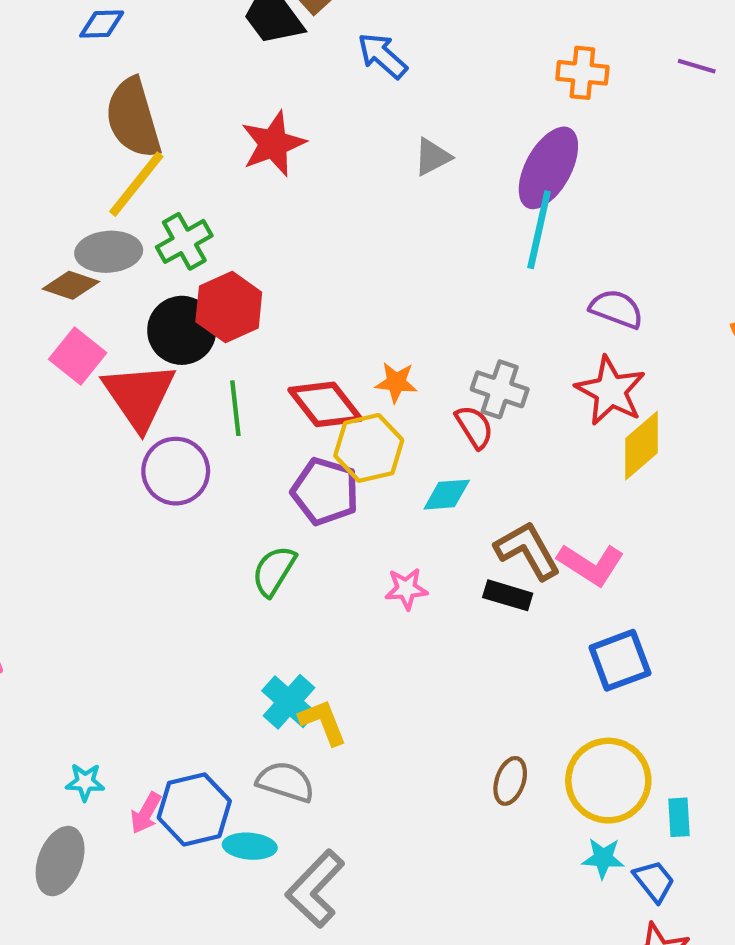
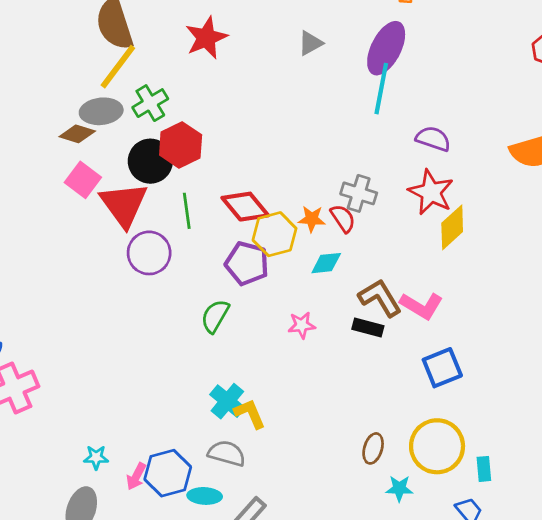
orange star: (396, 382) -> (312, 219), moved
cyan star: (603, 858) -> (399, 488), moved

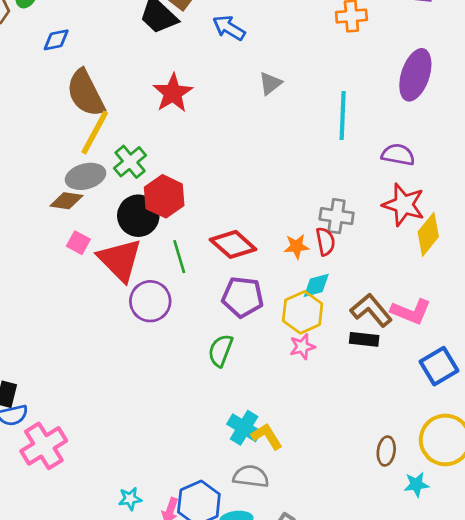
purple ellipse: (386, 48) -> (415, 75), moved
pink square: (83, 180) -> (78, 243), size x0.7
red semicircle: (343, 218) -> (325, 242), turned 32
yellow hexagon: (274, 234) -> (303, 312), moved

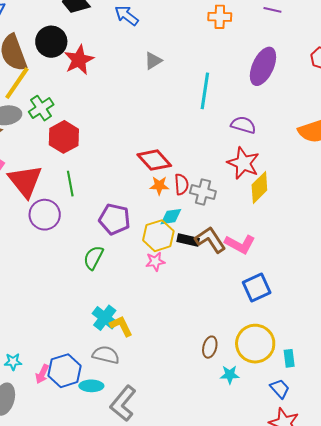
black circle: (138, 216) -> (51, 42), moved
gray cross: (337, 216) -> (203, 192), moved
red diamond: (233, 244) -> (154, 160), moved
black rectangle: (364, 339) -> (188, 240), moved

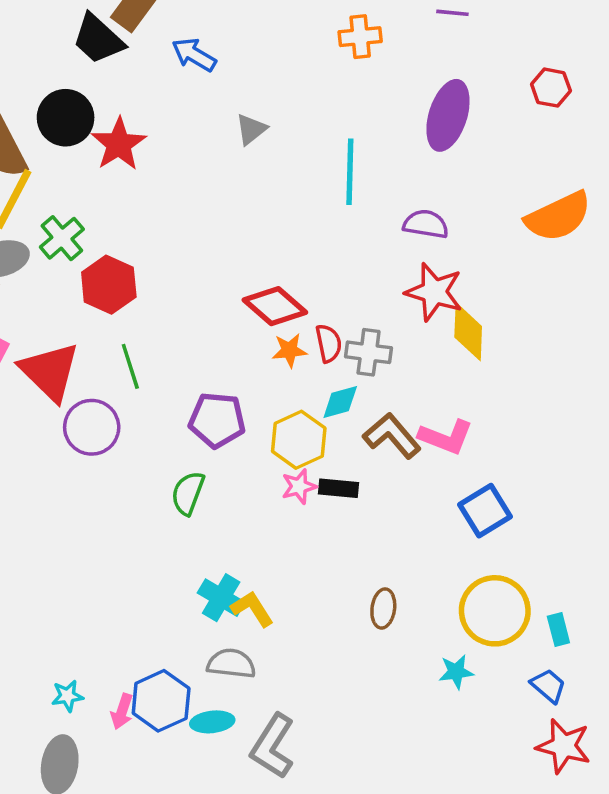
yellow diamond: (259, 187) -> (468, 332), turned -36
cyan diamond: (171, 217) -> (340, 402), moved
black rectangle: (188, 240) -> (339, 488), moved
brown ellipse: (210, 347) -> (383, 608), moved

